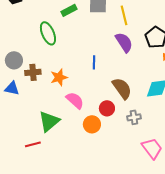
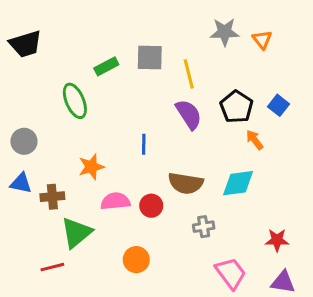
brown cross: (33, 72) -> (52, 197), moved
brown semicircle: (122, 88) -> (186, 183), turned 135
pink semicircle: (75, 100) -> (115, 201), turned -48
red circle: (107, 108) -> (151, 206), moved
orange circle: (92, 124) -> (136, 260), moved

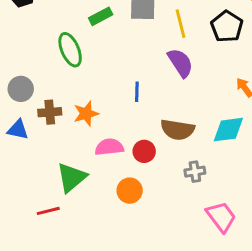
black pentagon: (237, 107) -> (227, 26), moved
brown cross: (52, 197) -> (50, 112), moved
orange circle: (136, 260) -> (130, 191), moved

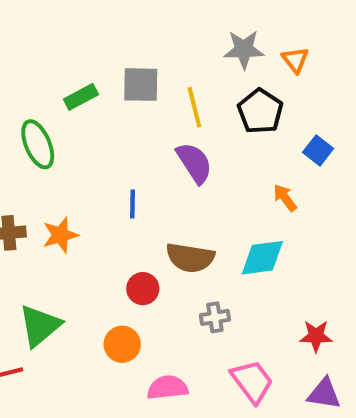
pink semicircle: (109, 147) -> (168, 388), moved

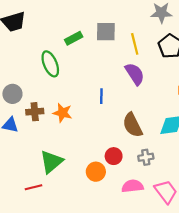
orange star: (60, 235) -> (62, 113), turned 30
brown semicircle: (190, 258) -> (133, 125), turned 55
red circle: (143, 289) -> (114, 156), moved
pink semicircle: (168, 388) -> (133, 186), moved

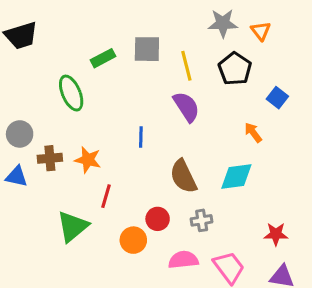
red line: (34, 187) -> (106, 196), moved, turned -60

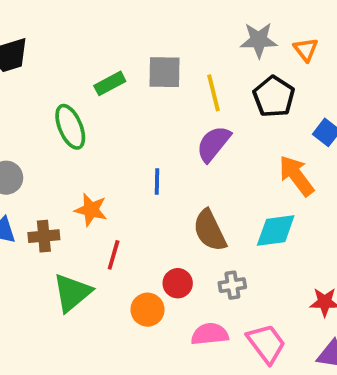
purple semicircle: (186, 107) -> (213, 144), turned -108
orange arrow: (253, 132) -> (296, 176), size x1.6
brown cross: (50, 158) -> (44, 236), moved

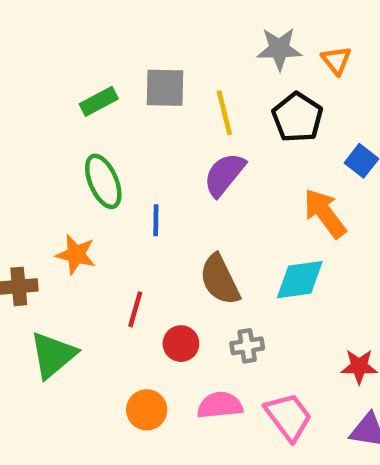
green ellipse: (70, 127) -> (103, 181), moved
red line: (114, 255) -> (135, 309), moved
orange circle: (148, 310) -> (147, 410), moved

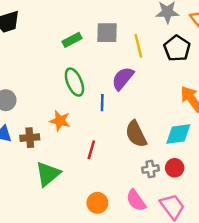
purple semicircle: (224, 175) -> (123, 78), moved
red circle: (181, 344) -> (175, 168), moved
pink semicircle: (220, 405) -> (136, 200), turned -120

